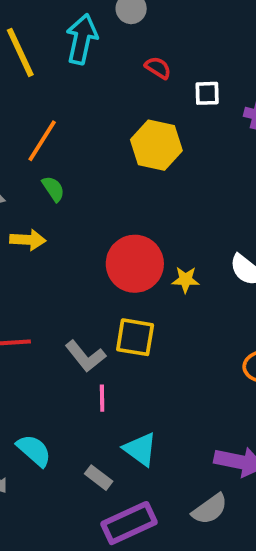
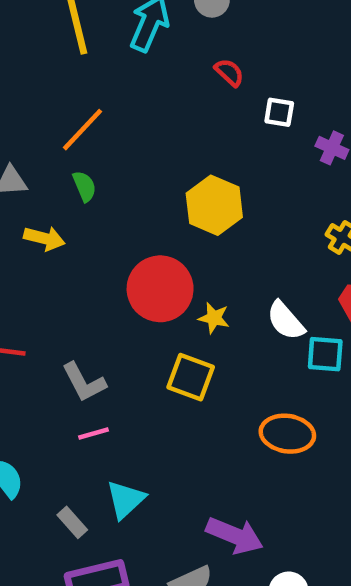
yellow hexagon: (156, 145) -> (214, 205), moved
yellow square: (135, 337) -> (191, 377), moved
pink line: (102, 398) -> (94, 433), turned 64
cyan triangle: (140, 449) -> (126, 500), turned 30

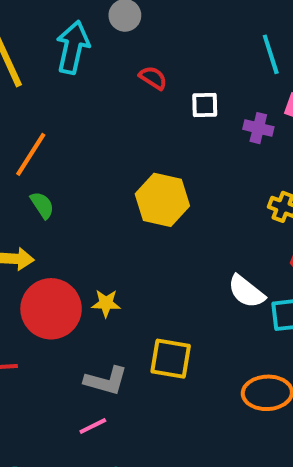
red circle: (160, 289) -> (51, 309), moved
yellow star: (214, 318) -> (106, 303), moved
gray L-shape: (84, 382) -> (106, 381), moved, turned -36

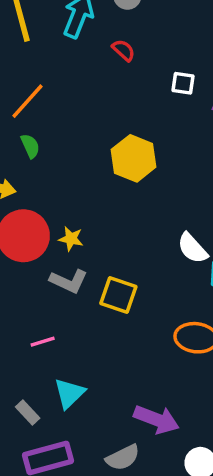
red semicircle: (153, 78) -> (123, 50), moved
gray L-shape: (106, 381) -> (69, 281), moved

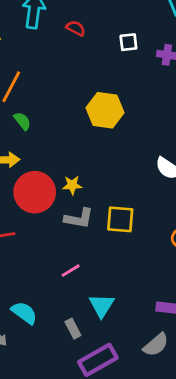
gray rectangle: (28, 412) -> (73, 329), turned 30

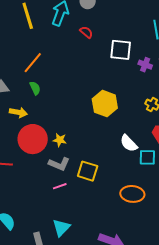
white square: (128, 42) -> (121, 50), size x1.6
yellow hexagon: (105, 110) -> (105, 104), moved
pink line: (71, 271) -> (60, 186), moved

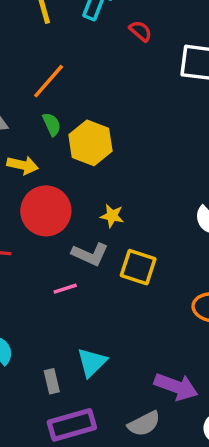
yellow hexagon: (105, 104) -> (90, 143), moved
yellow star: (60, 140) -> (112, 216), moved
pink line: (60, 186) -> (65, 289), moved

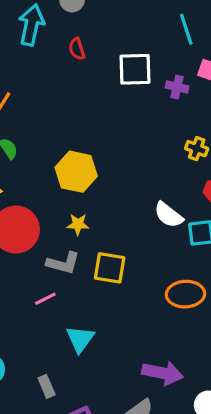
red semicircle: (141, 31) -> (77, 49), turned -140
yellow hexagon: (90, 143) -> (76, 172), moved
cyan triangle: (92, 362) -> (80, 339), moved

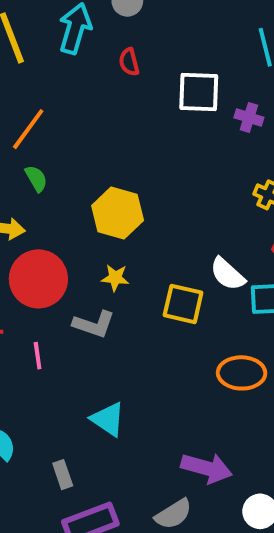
yellow square: (110, 268) -> (183, 304), moved
pink line: (45, 299) -> (38, 356), moved, turned -75
cyan triangle: (80, 339) -> (108, 419), turned -36

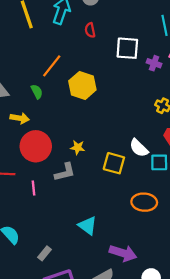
orange line: (28, 129) -> (52, 66), moved
yellow hexagon: (118, 213) -> (82, 85), moved
gray L-shape: (94, 324) -> (65, 172), turned -35
cyan triangle: (108, 419) -> (88, 226), moved
gray rectangle: (63, 475) -> (45, 253), turned 56

